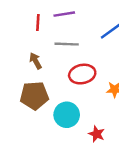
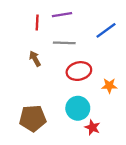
brown pentagon: (34, 96) -> (33, 118), moved
cyan circle: (67, 115) -> (78, 108), moved

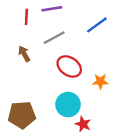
gray line: (64, 43) -> (54, 38), turned -30
red ellipse: (79, 71) -> (69, 66), turned 45

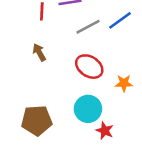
gray line: (54, 38) -> (88, 27), moved

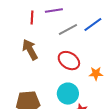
brown arrow: (39, 52) -> (30, 50), size x1.5

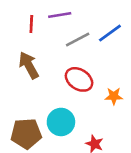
cyan circle: (68, 94) -> (61, 122), moved

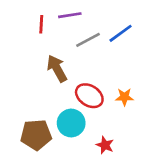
brown arrow: (29, 65) -> (57, 68), moved
red ellipse: (79, 79) -> (89, 96), moved

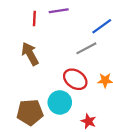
gray line: (88, 40) -> (86, 48), moved
brown arrow: (57, 68) -> (30, 54), moved

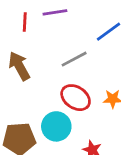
gray line: (86, 48) -> (74, 59), moved

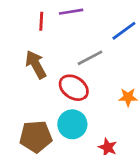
red ellipse: (76, 98) -> (74, 88), moved

